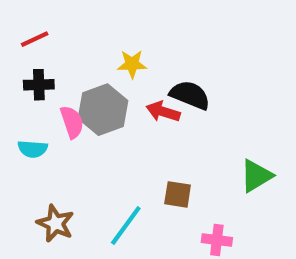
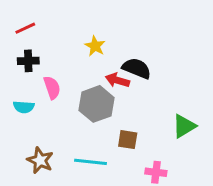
yellow star: (132, 64) -> (95, 46), turned 30
gray hexagon: (103, 110) -> (97, 104), moved
cyan line: (126, 225) -> (91, 162), turned 60

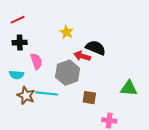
green triangle: (184, 126) -> (129, 88), turned 36
brown star: (40, 160) -> (26, 96), moved
cyan line: (91, 162) -> (47, 93), moved

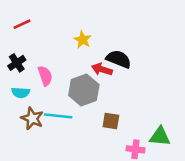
black cross: (20, 43) -> (17, 63), moved, turned -32
green triangle: (129, 88) -> (160, 136), moved

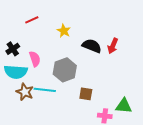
red line: (22, 24) -> (32, 20), moved
red arrow: (102, 69) -> (113, 46), moved, turned -84
cyan semicircle: (21, 93) -> (16, 72), size x1.6

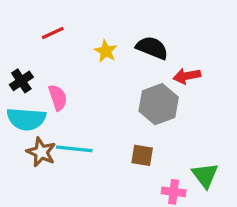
black semicircle: (92, 46) -> (152, 48), moved
red arrow: (113, 46) -> (187, 76), turned 56
gray hexagon: (65, 70) -> (159, 104), moved
green triangle: (124, 106) -> (205, 175), turned 48

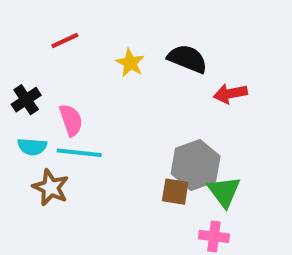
gray hexagon: (159, 104) -> (196, 165), moved
cyan semicircle: (26, 119) -> (32, 147), size x0.6
cyan line: (74, 149) -> (79, 153), moved
green triangle: (205, 175) -> (224, 192), moved

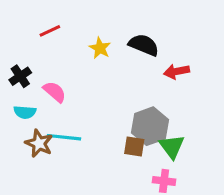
pink semicircle: (71, 120) -> (55, 92), turned -30
cyan line: (79, 153) -> (64, 137), moved

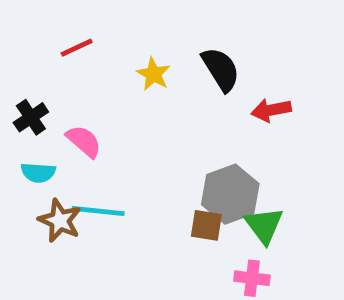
black semicircle: (144, 45) -> (221, 69), turned 36

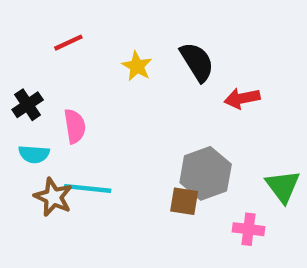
pink semicircle: (84, 141) -> (75, 126), turned 40
green triangle: (264, 225) -> (283, 186), moved
pink cross: (252, 278) -> (248, 229), moved

